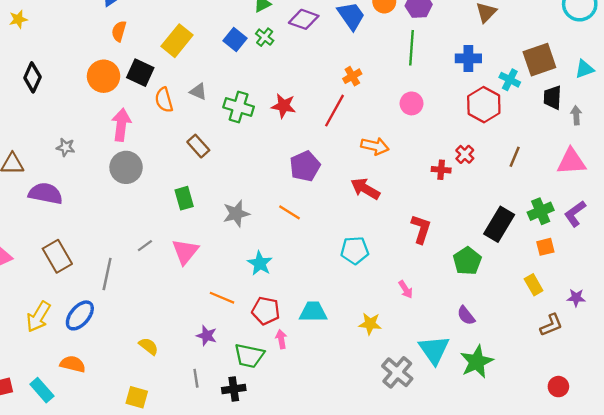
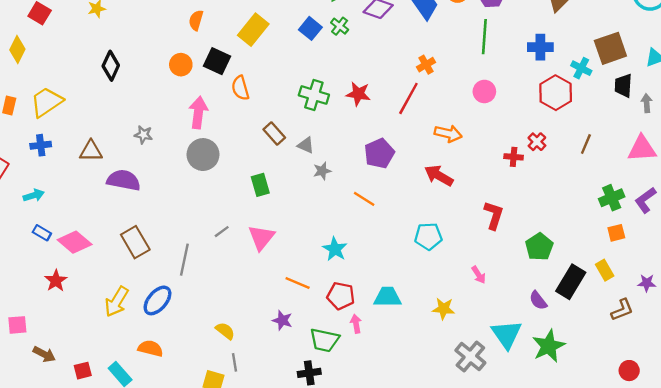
orange circle: (104, 76) -> (181, 65), size x0.7
gray triangle: (198, 92) -> (306, 145), moved
gray star: (236, 214) -> (322, 171), moved, size x0.7
black rectangle: (499, 224) -> (571, 282), moved
gray line: (196, 378) -> (235, 362), moved

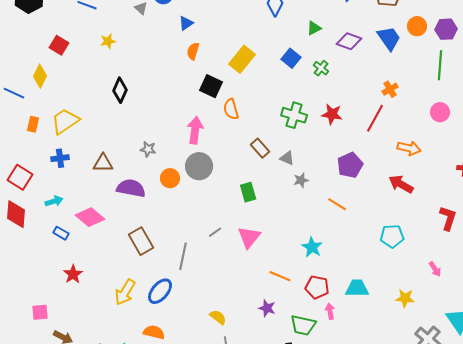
green cross: (340, 26) -> (321, 68), moved
orange circle: (181, 65) -> (170, 178), moved
pink diamond: (75, 242) -> (90, 217), moved

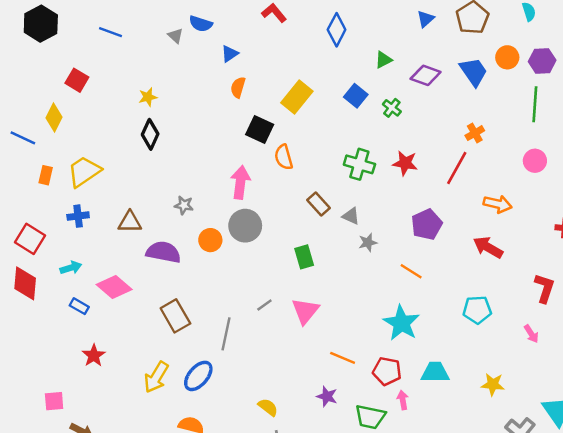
yellow star: (108, 41) -> (148, 97), moved
cyan star: (312, 247) -> (401, 323), moved, size x1.4
pink arrow: (435, 269) -> (531, 334), moved

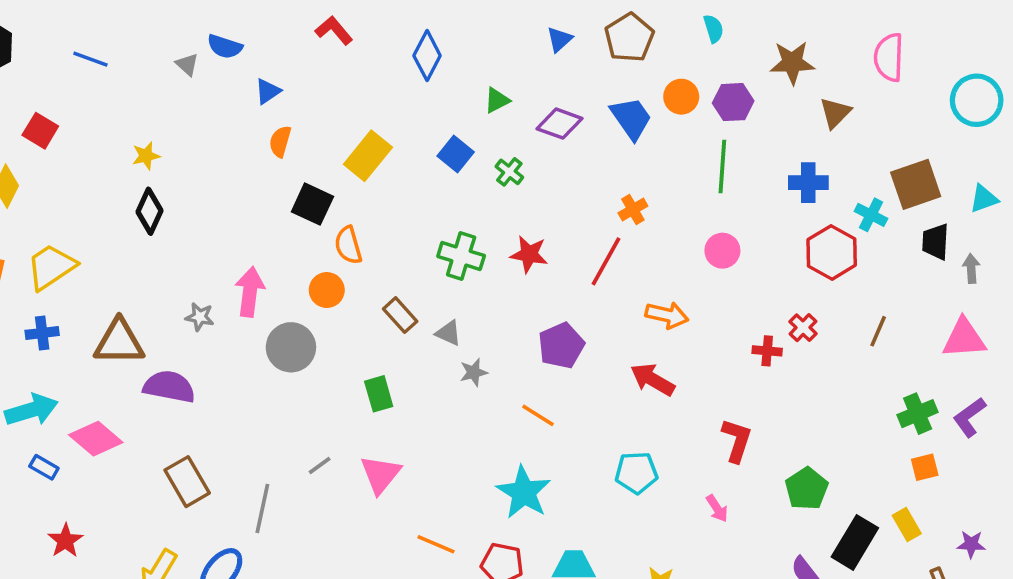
pink arrow: (240, 182) -> (250, 292), moved
brown triangle: (130, 222) -> (119, 342), size x1.4
orange circle: (210, 240) -> (327, 290), moved
cyan arrow: (71, 268) -> (31, 410), size x1.6

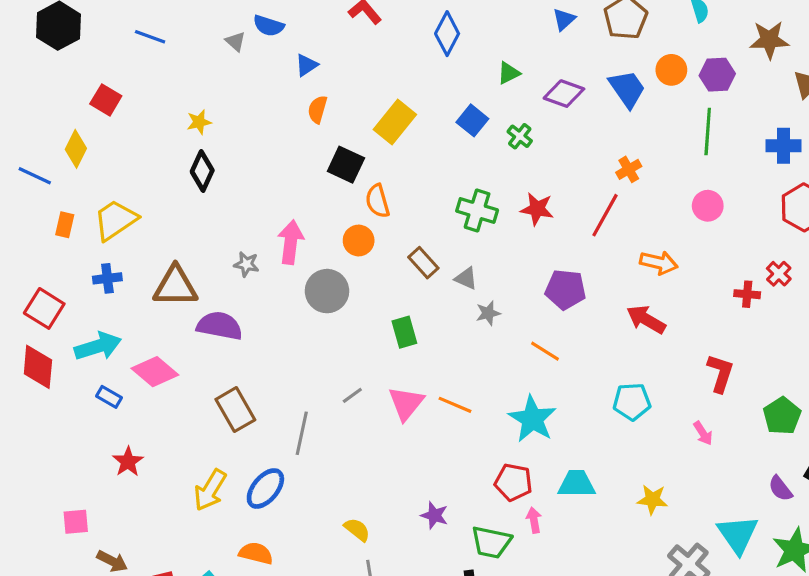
purple pentagon: (561, 346) -> (566, 289), turned 30
orange line: (436, 544) -> (455, 405), moved

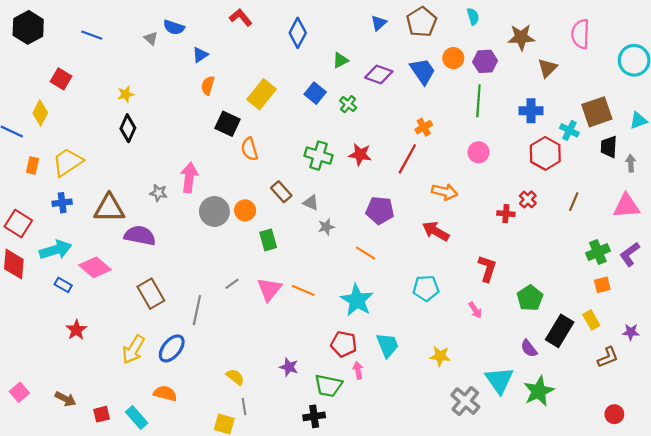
orange circle: (359, 240) -> (245, 210), moved
cyan trapezoid: (577, 484) -> (388, 345), turned 68
pink square: (76, 522) -> (19, 392), moved, turned -36

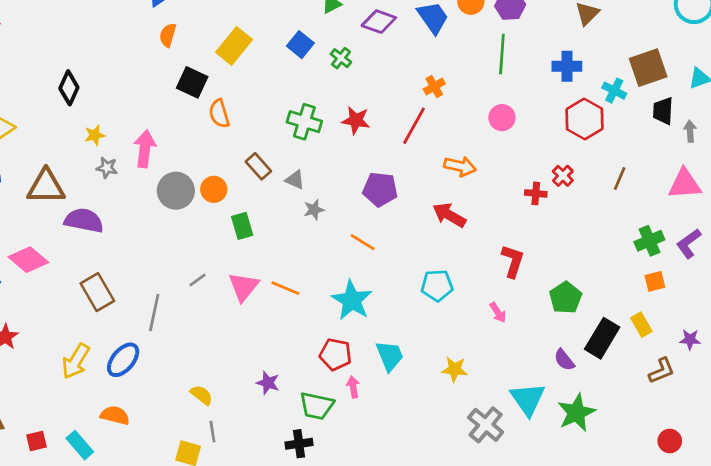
yellow star: (126, 94) -> (95, 135), moved

